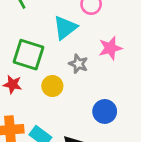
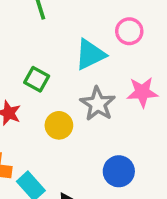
green square: (28, 55) -> (37, 79), size x0.6
gray star: (78, 64) -> (98, 104), size x1.4

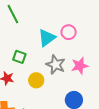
pink circle: (129, 31) -> (69, 32), moved
pink star: (142, 92) -> (80, 66), moved

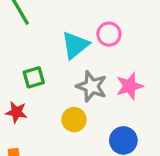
green square: (19, 57) -> (34, 77), turned -32
yellow circle: (36, 80) -> (74, 120), moved

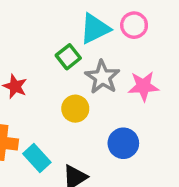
green square: (34, 77) -> (68, 57), moved, turned -35

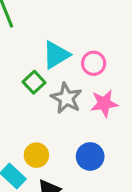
pink circle: (134, 25) -> (94, 63), moved
yellow circle: (75, 109) -> (36, 155), moved

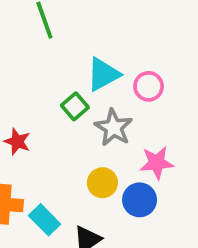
pink star: (104, 103) -> (157, 163), moved
yellow circle: (36, 155) -> (102, 183), moved

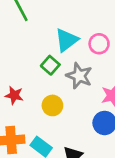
yellow circle: (102, 183) -> (52, 105), moved

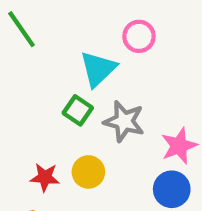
pink circle: (99, 44) -> (139, 36), moved
red star: (14, 95) -> (45, 177), moved

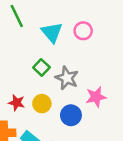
cyan triangle: (98, 69) -> (52, 32), moved, turned -35
blue circle: (172, 189) -> (71, 115), moved

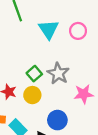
green square: (41, 67) -> (34, 74), moved
blue circle: (71, 115) -> (57, 120), moved

